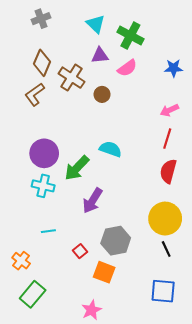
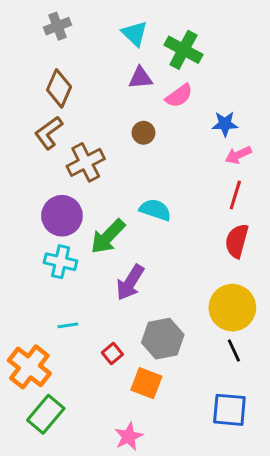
blue star: (174, 68) -> (225, 124), moved
brown cross: (72, 78) -> (86, 162), moved, turned 30
orange cross: (21, 261) -> (29, 367), size x1.6

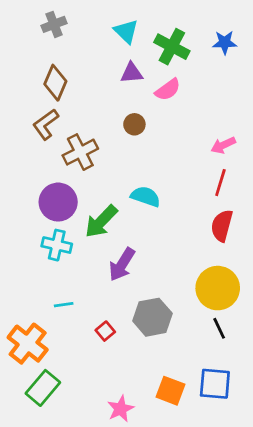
blue star: (225, 124) -> (225, 42), moved
orange square: (146, 383) -> (171, 391), moved

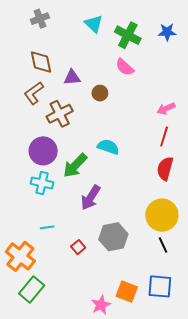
purple triangle: (132, 73) -> (72, 78), moved
brown diamond: (55, 83) -> (41, 62), turned -35
pink semicircle: (168, 90) -> (125, 67), turned 78
pink star: (121, 409) -> (101, 305), moved

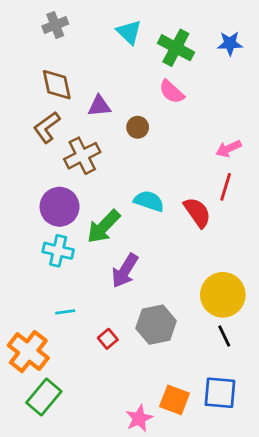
red semicircle: (165, 169) -> (197, 212), moved, turned 130

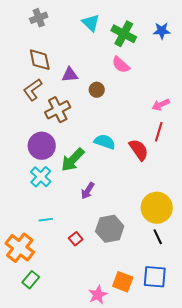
cyan cross: (58, 251) -> (41, 177), turned 30
purple arrow: (125, 271) -> (88, 191), size x0.7
green rectangle: (44, 397) -> (31, 280), size x0.7

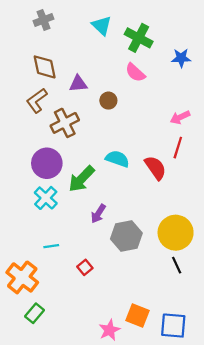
blue star: (162, 31) -> (181, 58), moved
gray hexagon: (110, 229) -> (126, 236), moved
blue square: (155, 277) -> (173, 326), moved

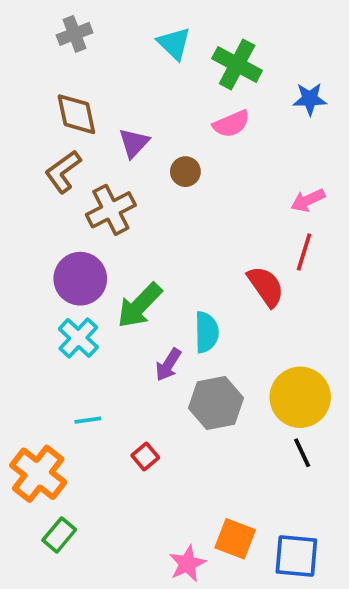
pink semicircle: (135, 73) -> (231, 124), turned -65
purple triangle: (78, 84) -> (134, 143), turned -42
cyan semicircle: (117, 159) -> (206, 332), moved, turned 70

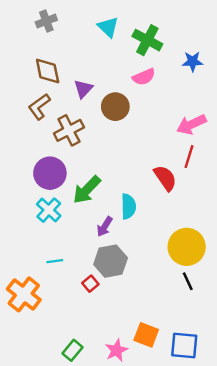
brown circle: (185, 172) -> (115, 107), size x1.5
pink arrow: (308, 200) -> (191, 124), size x1.4
gray hexagon: (216, 403) -> (111, 261), moved
green rectangle: (59, 535) -> (73, 350), moved

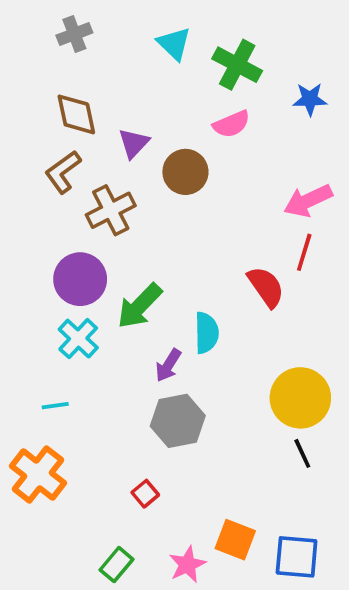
cyan line: (55, 261) -> (55, 406), moved
red square: (90, 284) -> (145, 494), moved

